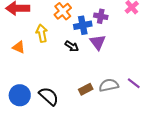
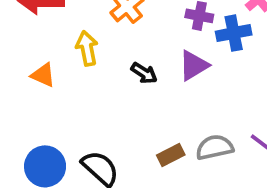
blue cross: (83, 25) -> (234, 33), moved
purple triangle: (98, 42) -> (194, 65), turned 36

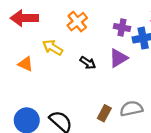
yellow arrow: (87, 48) -> (53, 47), turned -48
brown rectangle: (171, 155) -> (104, 113), turned -35

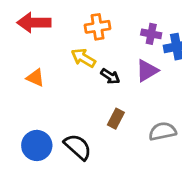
orange cross: (77, 22) -> (98, 27), turned 30
yellow arrow: (53, 47) -> (83, 58), moved
brown rectangle: (104, 113) -> (116, 119), moved

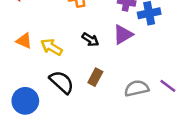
yellow arrow: (83, 58) -> (52, 47), moved
black semicircle: (78, 147) -> (62, 82), moved

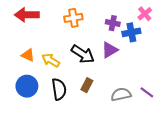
black arrow: (90, 40) -> (83, 54), size x1.6
black semicircle: (62, 82) -> (59, 89), turned 40
blue circle: (25, 101) -> (27, 86), moved

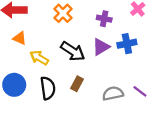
orange cross: (73, 18) -> (63, 13), turned -36
blue cross: (131, 32) -> (127, 44), moved
orange triangle: (28, 55) -> (20, 38), moved

